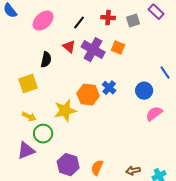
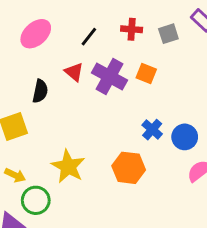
blue cross: (109, 88) -> (152, 130), moved
orange hexagon: (88, 95) -> (129, 168), moved
yellow star: (65, 111) -> (68, 166), turned -30

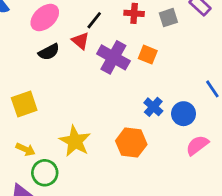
red triangle: (74, 72) -> (80, 41), moved
black semicircle: (40, 91) -> (49, 52), moved, turned 50

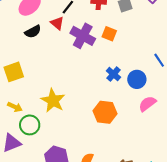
orange hexagon: (131, 143) -> (105, 112), moved

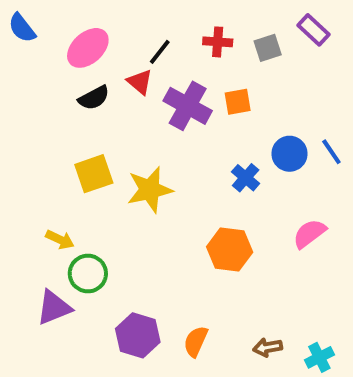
orange square: (109, 34) -> (238, 102), turned -32
yellow square: (14, 72) -> (94, 174), moved
blue circle: (137, 79) -> (290, 154), moved
yellow star: (53, 101) -> (150, 190), moved, turned 30

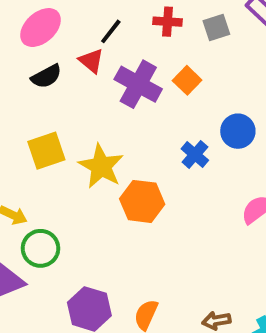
orange square: (238, 102) -> (187, 80), turned -36
yellow star: (150, 190) -> (101, 166), turned -30
orange hexagon: (230, 250) -> (142, 201), moved

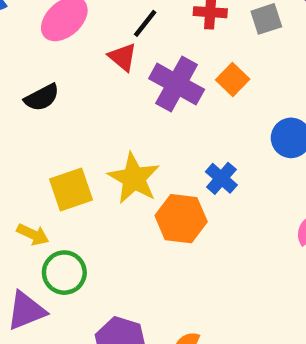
black semicircle: (46, 76) -> (42, 97), moved
yellow square: (46, 151) -> (71, 190), moved
blue cross: (195, 155) -> (221, 178), moved

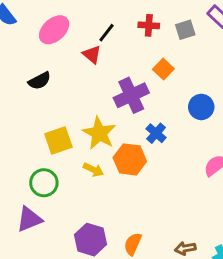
purple cross: (177, 84) -> (131, 95), moved, turned 36
yellow arrow: (33, 234) -> (93, 170), moved
green circle: (64, 273) -> (44, 183), moved

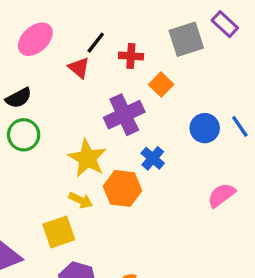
red cross: (149, 25) -> (131, 56), moved
gray square: (185, 30) -> (186, 39), size x1.5
yellow square: (58, 140) -> (59, 232), moved
green circle: (44, 183) -> (24, 135), moved

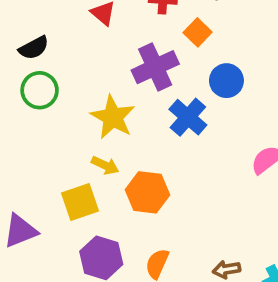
blue circle: (205, 128) -> (226, 81), moved
blue cross: (153, 158) -> (188, 117), size x1.4
orange hexagon: (123, 188) -> (147, 192), moved

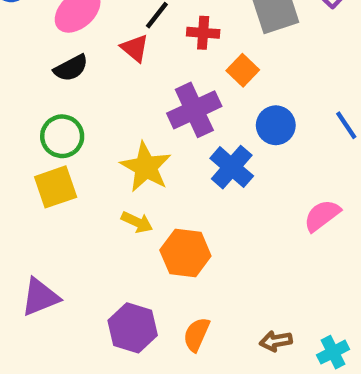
black semicircle: (34, 48) -> (71, 68), moved
yellow square: (80, 202) -> (56, 187), moved

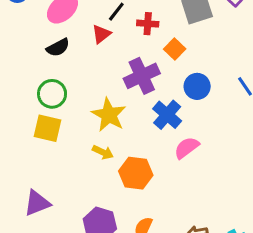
red triangle: (135, 48) -> (101, 34), turned 42
yellow square: (56, 187) -> (48, 128), turned 32
pink semicircle: (322, 216) -> (187, 148), moved

